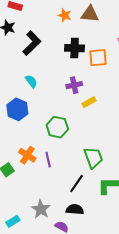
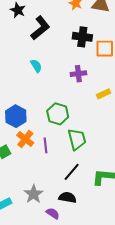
yellow rectangle: (89, 102) -> (103, 94), moved
blue hexagon: (17, 109) -> (16, 116), moved
green trapezoid: (93, 158) -> (77, 139), moved

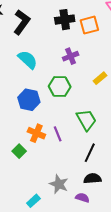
cyan semicircle: (36, 66) -> (28, 60), size x1.5
yellow rectangle: (103, 94) -> (100, 78), moved
green hexagon: (58, 114) -> (60, 86), moved
blue hexagon: (16, 116) -> (29, 100), moved

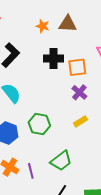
purple cross: (71, 56) -> (79, 92), moved, turned -35
green trapezoid: (86, 120) -> (61, 161), turned 75

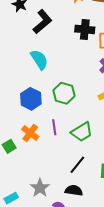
purple line: (31, 171) -> (54, 127), moved

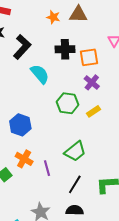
cyan semicircle: (39, 60) -> (40, 74), moved
green hexagon: (64, 93) -> (68, 103), moved
purple line: (54, 127) -> (47, 168), moved

